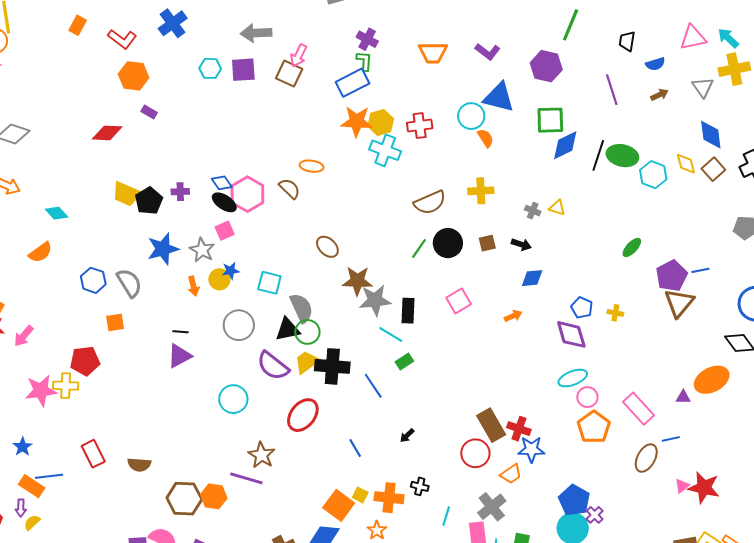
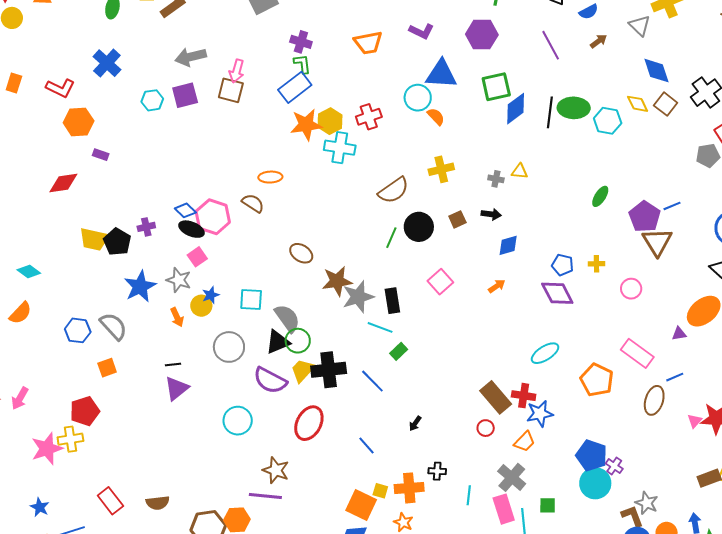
cyan ellipse: (573, 378) -> (545, 353), moved
pink circle: (587, 397) -> (631, 289), moved
red circle: (475, 453) -> (486, 428), size x0.6

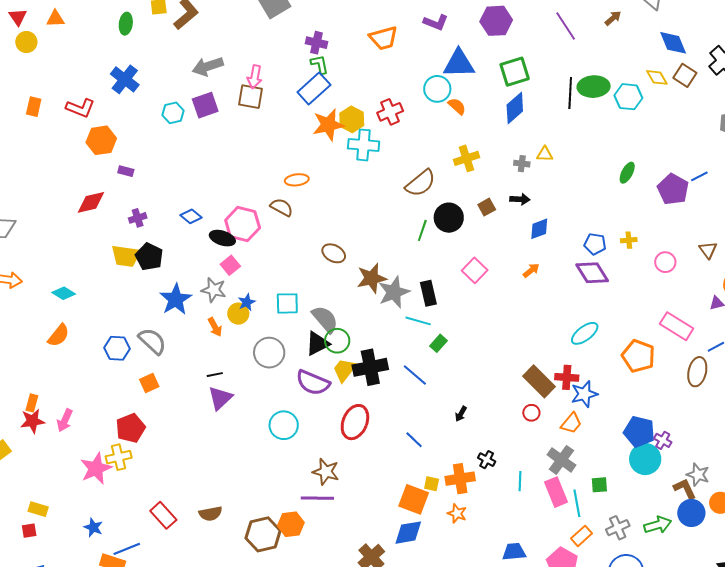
blue diamond: (516, 109) -> (515, 108), moved
blue diamond: (185, 210) -> (191, 216), moved
purple cross: (146, 227) -> (138, 218), moved
brown triangle: (657, 242) -> (708, 250), moved, size x0.6
black cross: (437, 471) -> (487, 460), turned 30

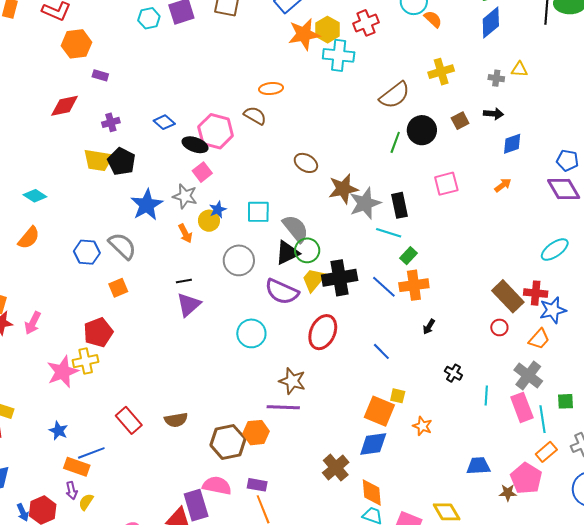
pink square: (475, 270) -> (446, 184), turned 30
orange cross: (460, 479) -> (414, 285), moved

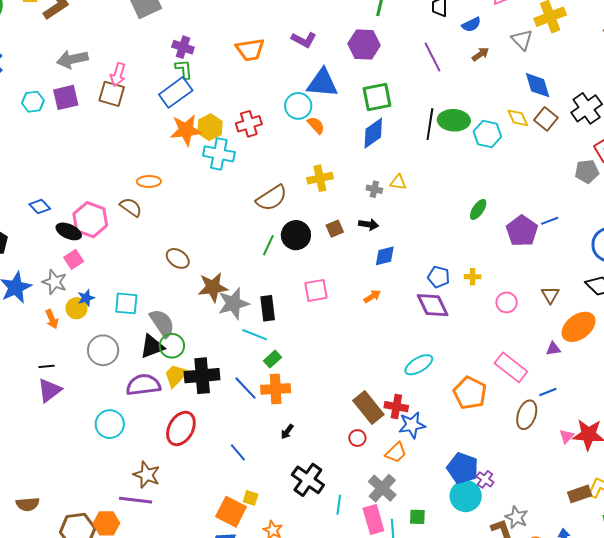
purple semicircle: (282, 292) -> (143, 385), turned 144
black cross: (453, 373) -> (308, 480), size x1.8

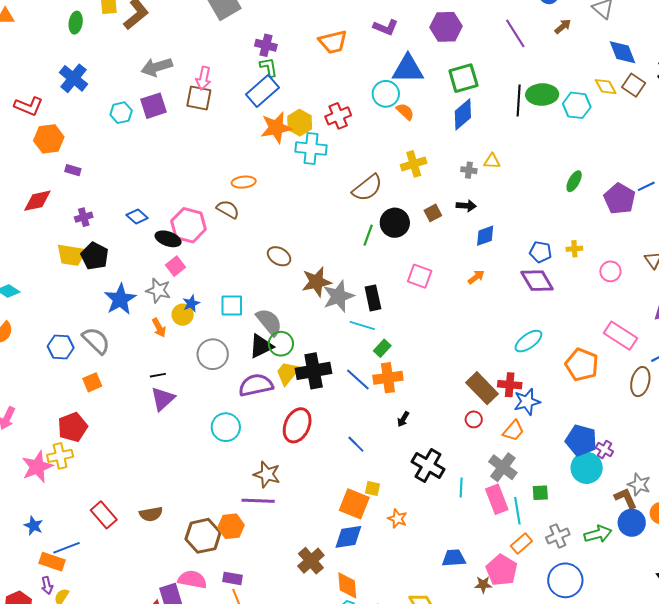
pink square: (316, 290) -> (420, 276), turned 35

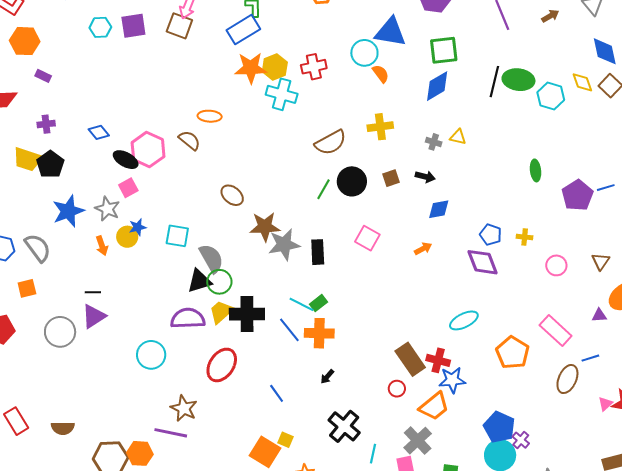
green ellipse: (574, 181) -> (536, 170), turned -45
cyan line: (362, 326) -> (301, 304), moved
gray circle: (213, 354) -> (60, 332), moved
orange trapezoid: (513, 431) -> (434, 406), size x1.4

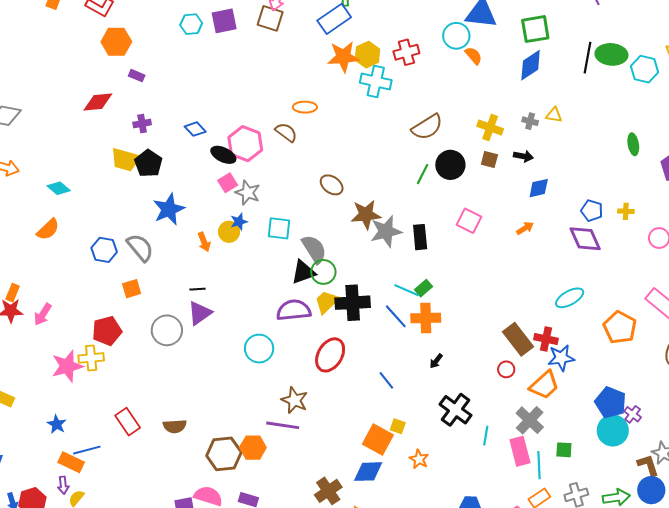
yellow cross: (380, 127) -> (490, 127), moved, turned 30
brown square: (391, 178) -> (489, 160), turned 36
gray star: (107, 209) -> (248, 193), moved

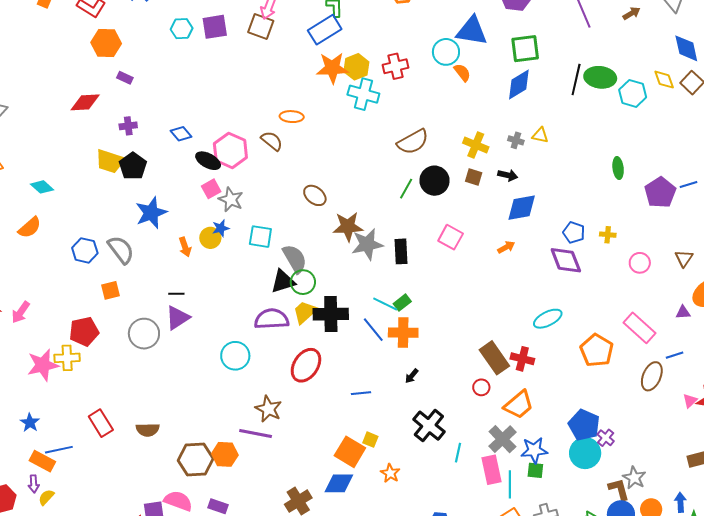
blue diamond: (539, 188) -> (522, 208), size x1.4
blue star: (561, 358) -> (534, 450), moved
blue line: (386, 380) -> (361, 393), turned -60

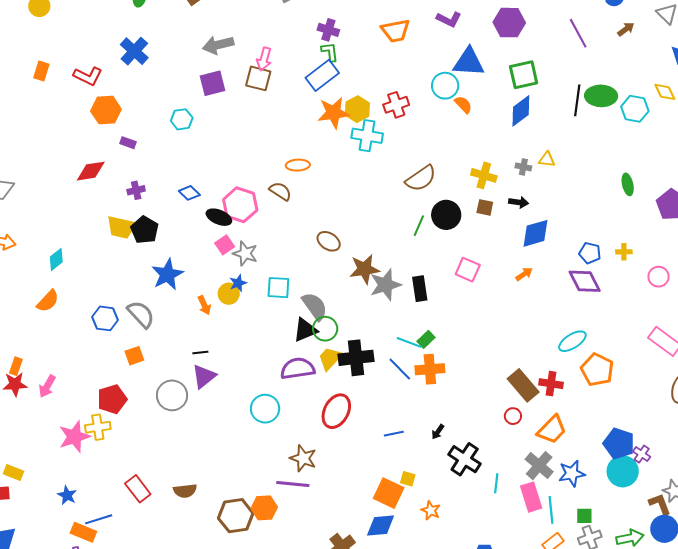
cyan hexagon: (182, 29) -> (182, 119), moved
cyan diamond: (42, 187) -> (56, 259), turned -75
orange pentagon: (597, 350) -> (597, 370), moved
black arrow: (412, 376) -> (438, 432), moved
green square: (535, 470) -> (584, 516), moved

